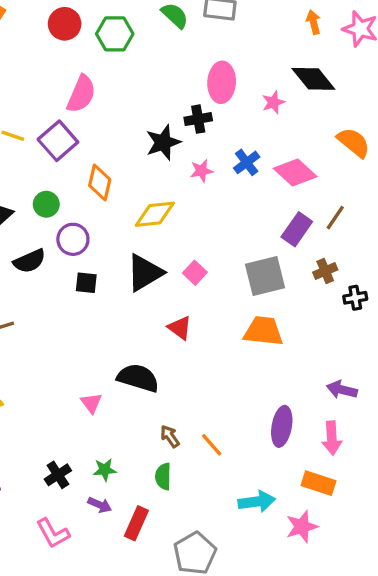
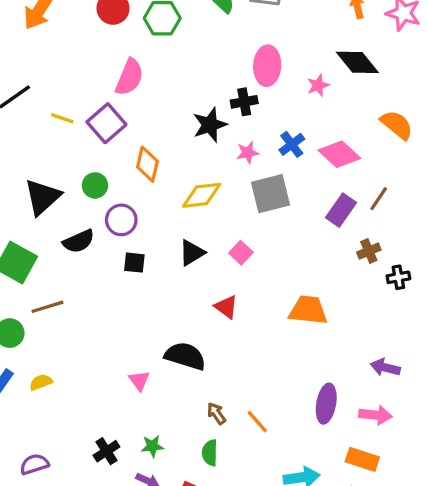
black triangle: (145, 273) -> (192, 253), size x0.7
gray square: (265, 276) -> (270, 194), moved
pink arrow: (332, 438) -> (375, 415), turned -80

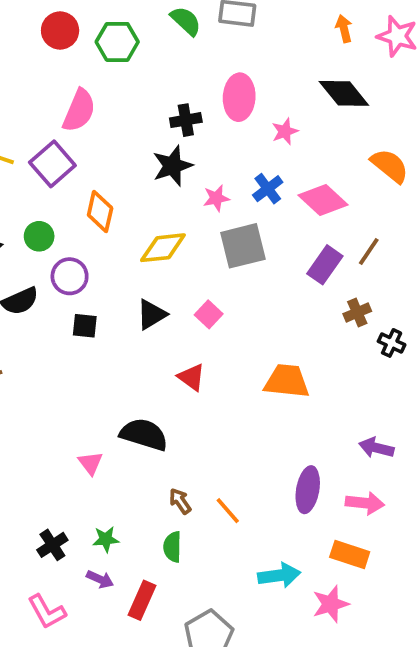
pink star: (318, 85) -> (285, 131), moved
black cross: (244, 102) -> (186, 120), moved
black cross: (398, 277) -> (392, 343), turned 35

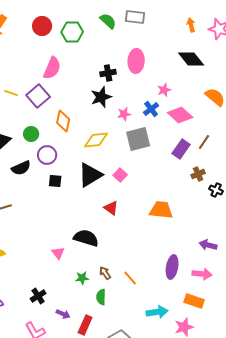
pink star: (285, 131) -> (164, 90), moved
black triangle: (151, 314) -> (90, 175), size x1.5
green star: (106, 539) -> (82, 278), moved

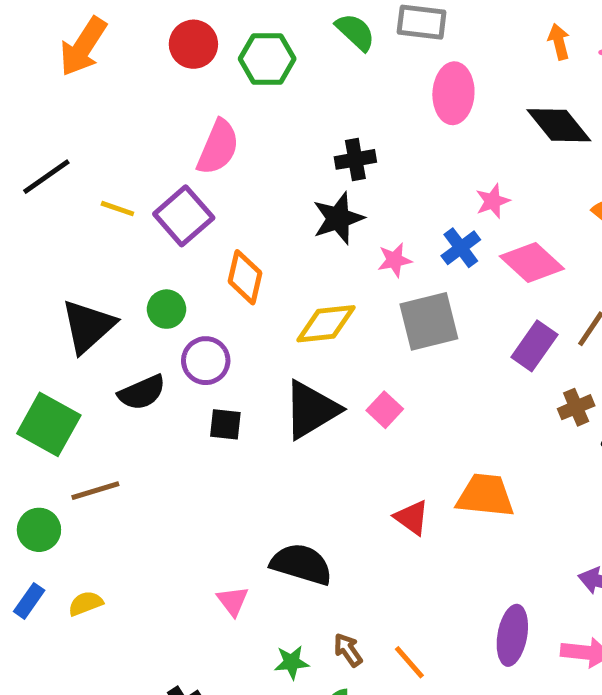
pink ellipse: (136, 61) -> (453, 93), moved
red triangle: (111, 208) -> (412, 518), moved

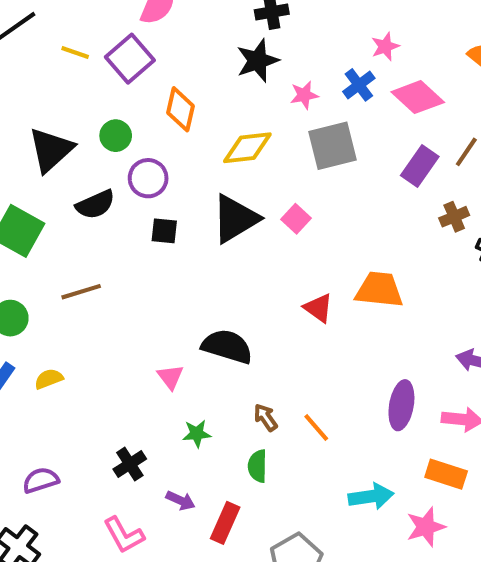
brown line: (95, 491) -> (81, 292), moved
green star: (292, 662) -> (197, 434), moved

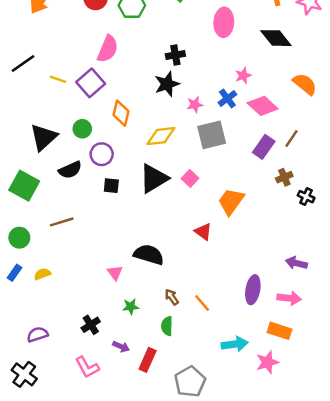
orange trapezoid: (379, 290) -> (231, 201), moved, turned -60

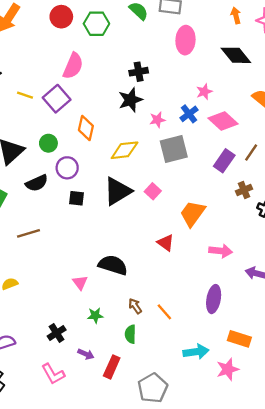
pink arrow: (289, 298) -> (221, 251), moved

